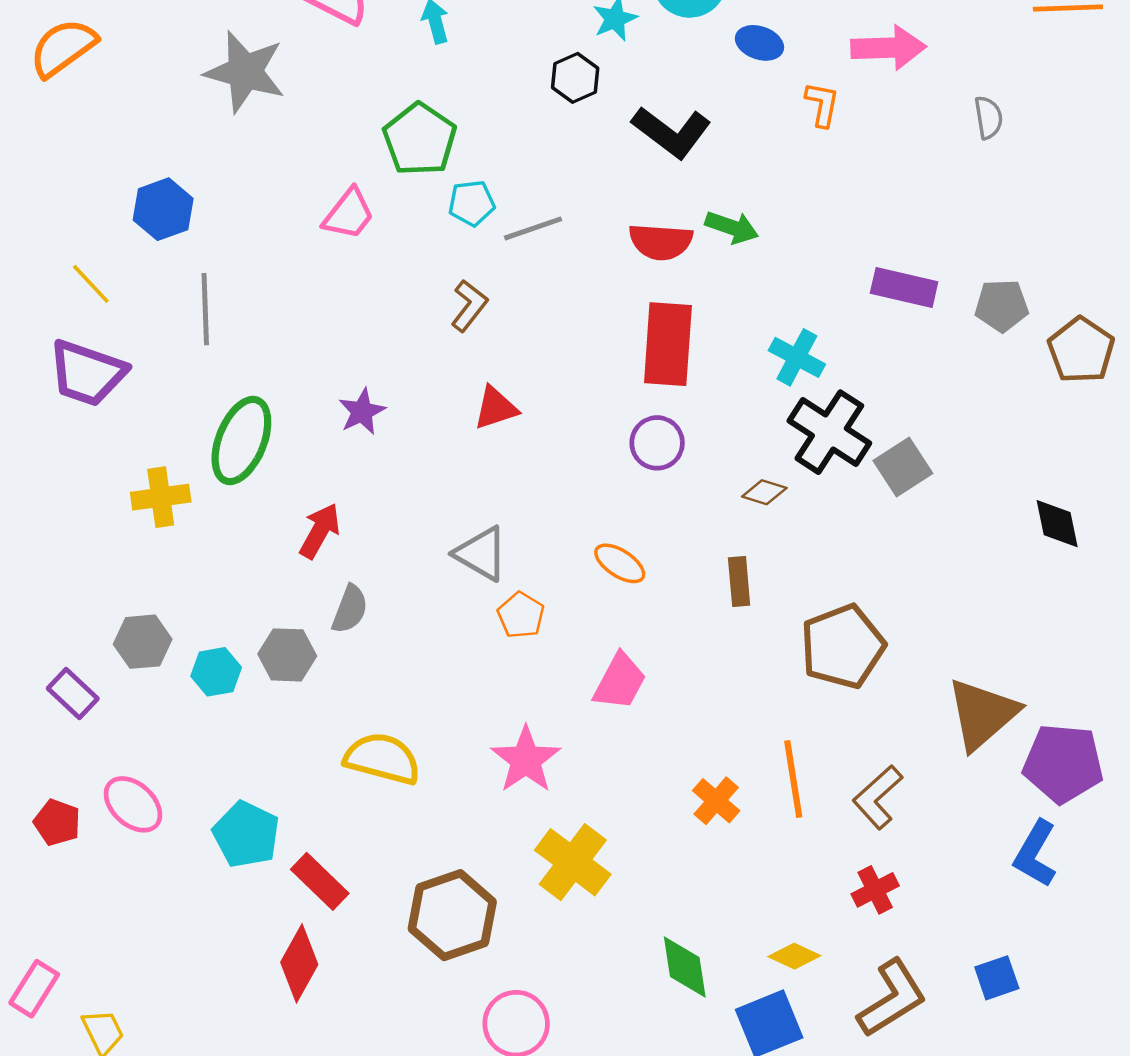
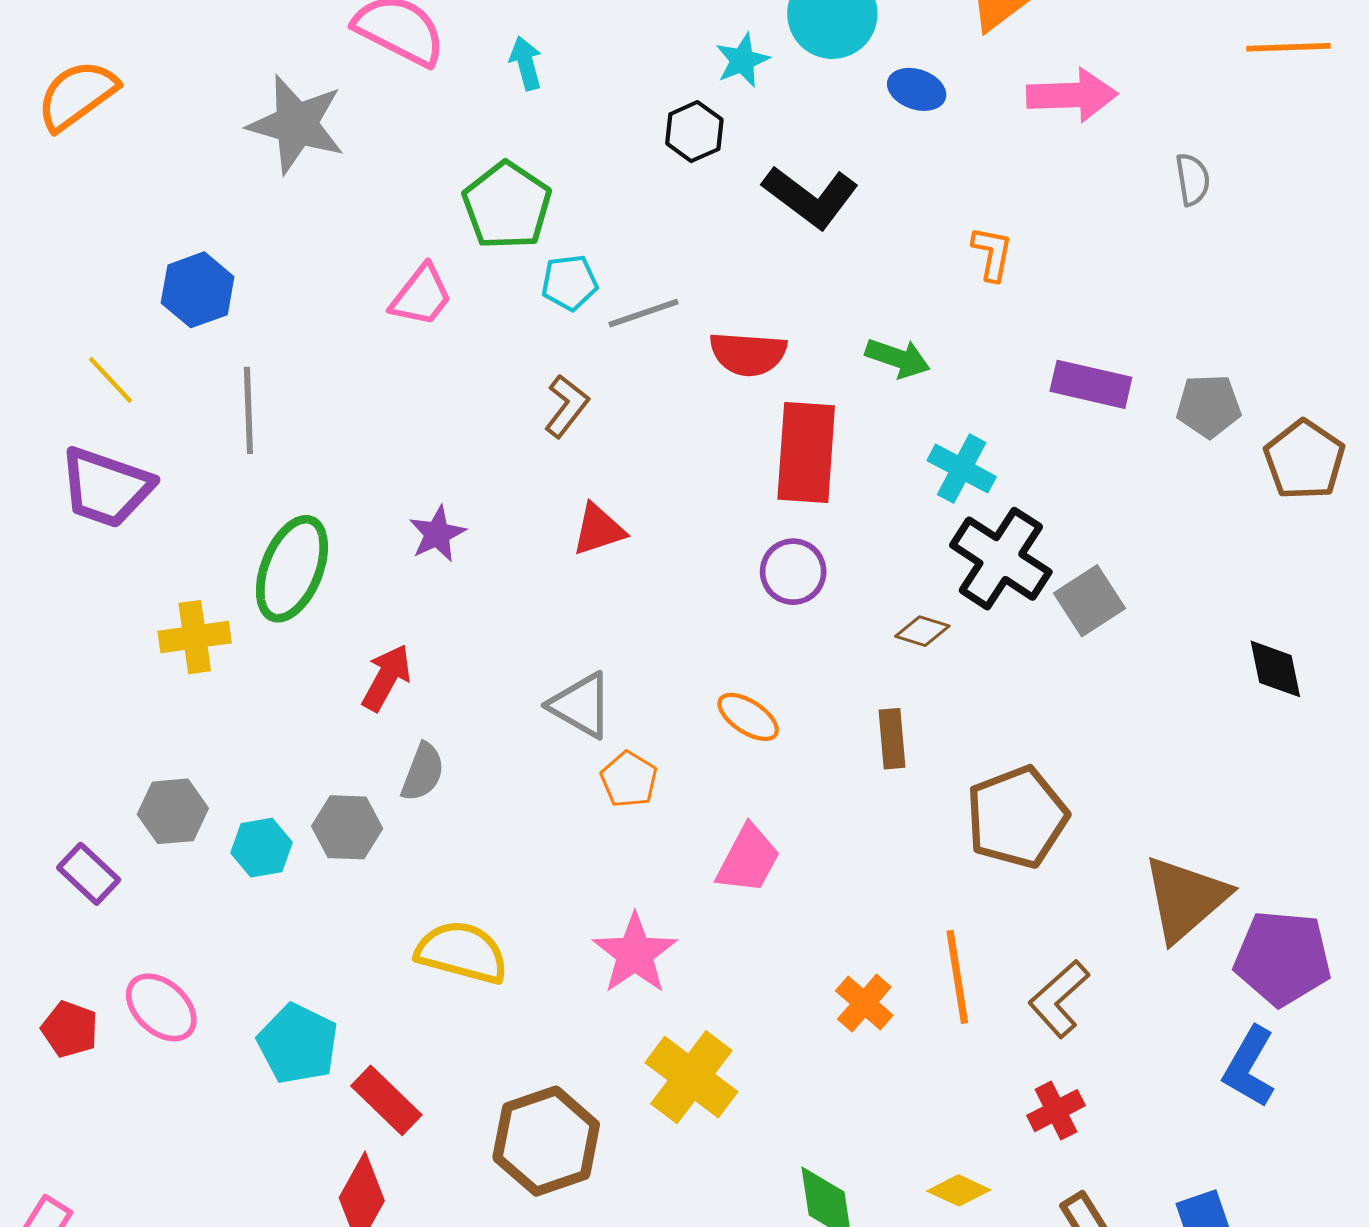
orange L-shape: (822, 104) -> (992, 254), moved
green arrow: (732, 227) -> (898, 358), moved
red semicircle: (661, 242) -> (748, 354), moved

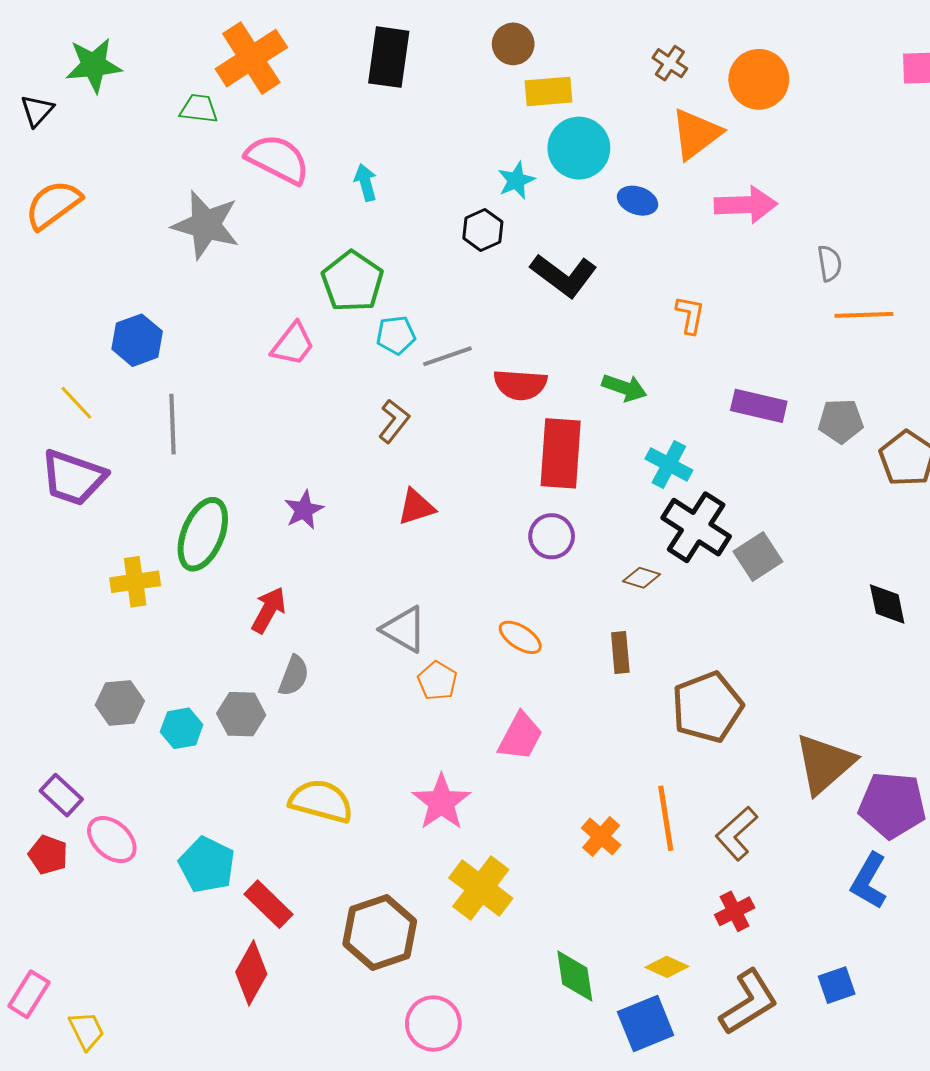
orange line: (1288, 47) -> (864, 315), moved
purple rectangle: (89, 874) -> (61, 795), moved

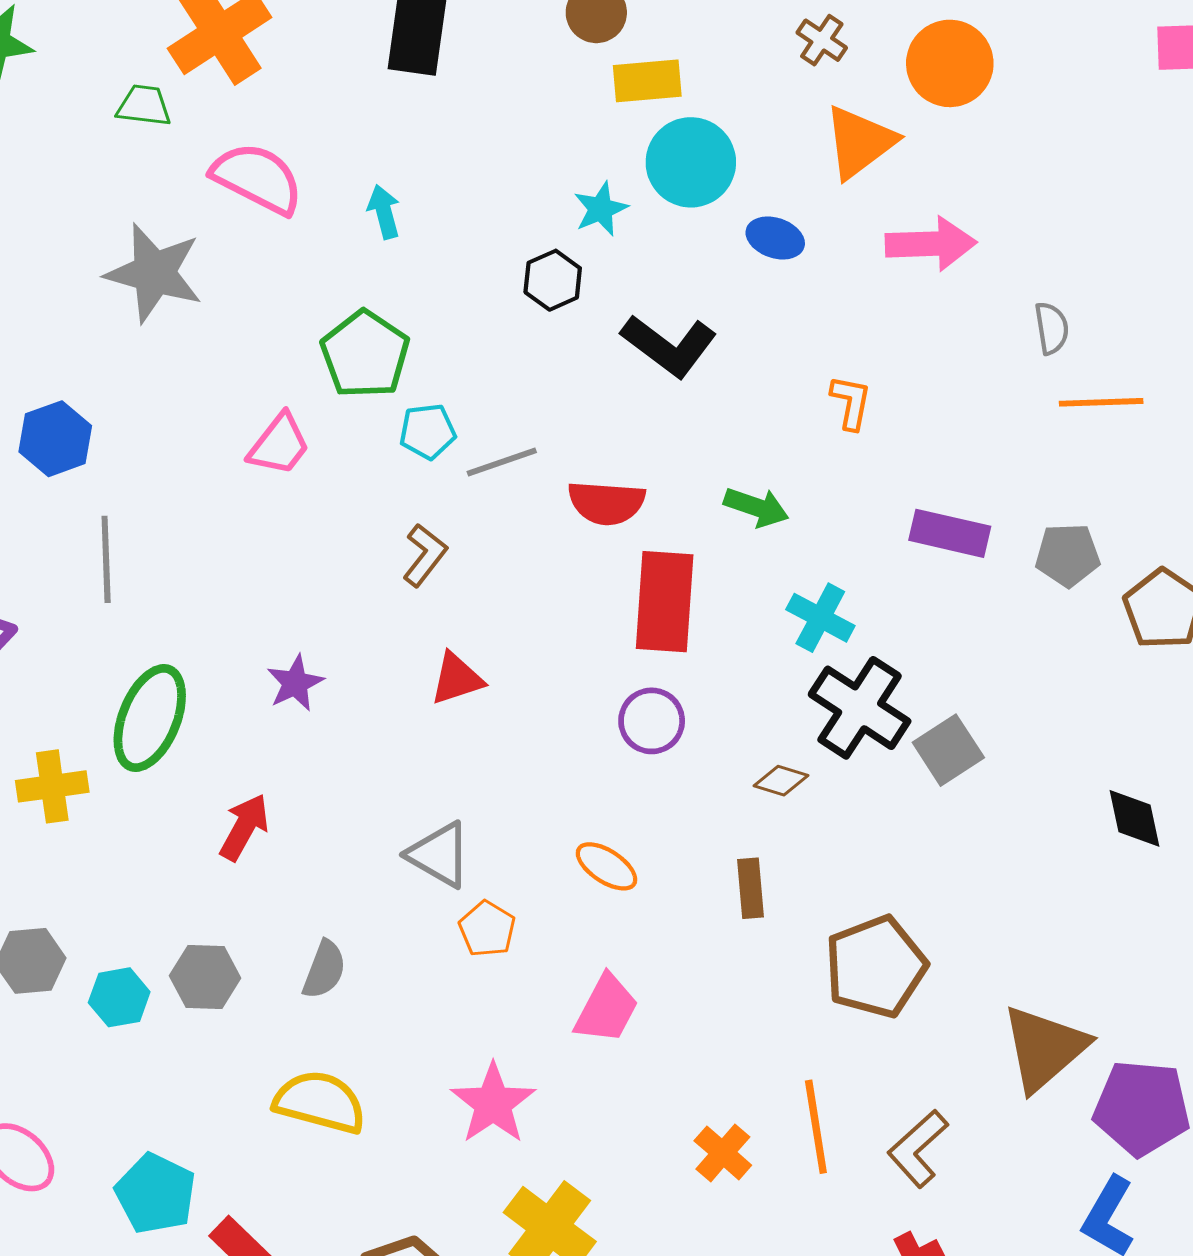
gray semicircle: (294, 676) -> (324, 970), moved

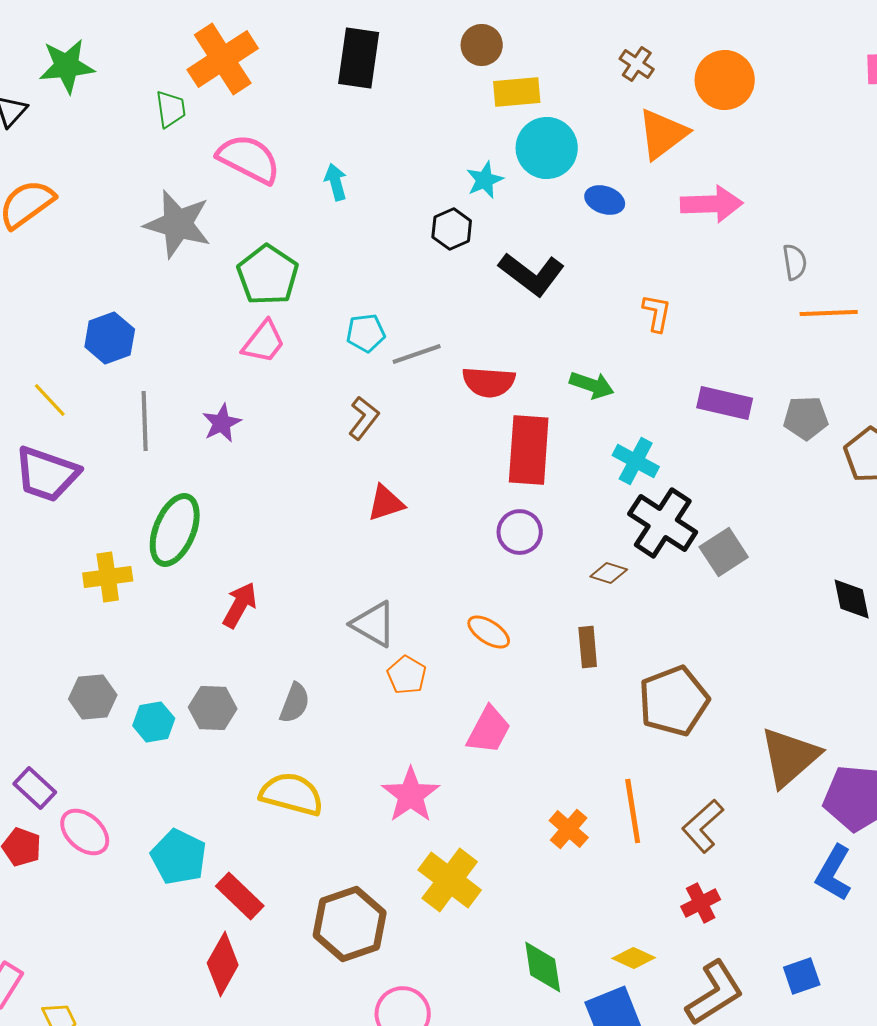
green trapezoid: (144, 106) -> (171, 109), turned 75
green pentagon: (365, 354) -> (268, 275), moved
purple star: (295, 683) -> (222, 423), moved

